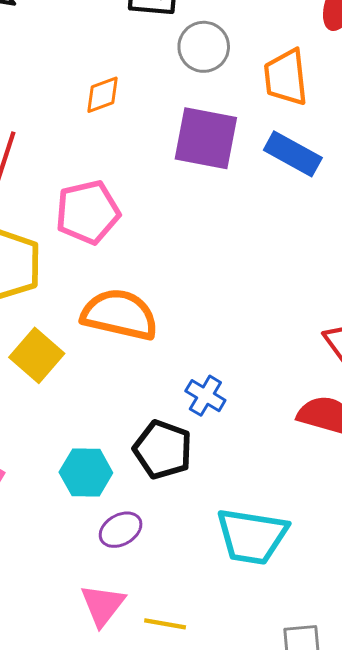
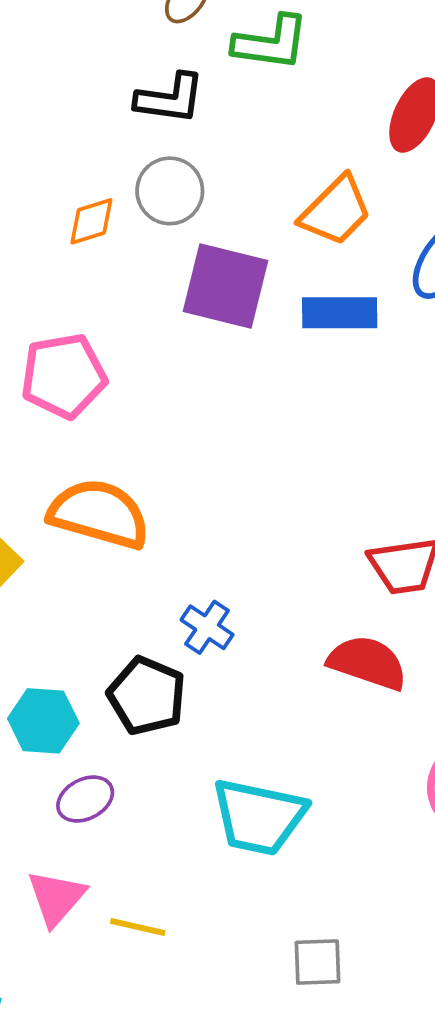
gray circle: (204, 47) -> (170, 191), moved
orange trapezoid: (286, 77) -> (336, 211), turned -132
blue rectangle: (293, 154) -> (340, 313), turned -32

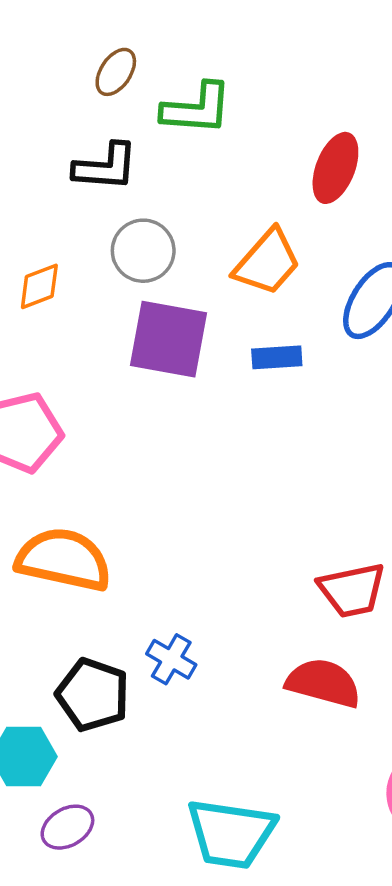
gray circle: (170, 191) -> (143, 251), moved
blue rectangle: (340, 313) -> (277, 357), size x0.7
black pentagon: (147, 696) -> (93, 695), moved

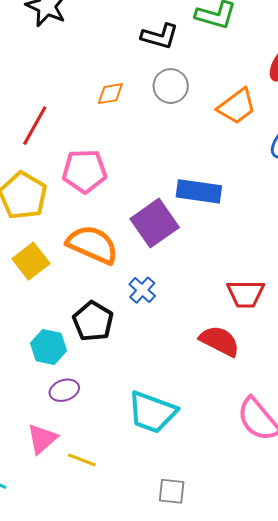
purple square: (169, 339) -> (155, 223), moved, turned 33
blue rectangle: (277, 357) -> (199, 191), moved, size x1.6
blue cross: (171, 659) -> (142, 290), moved

